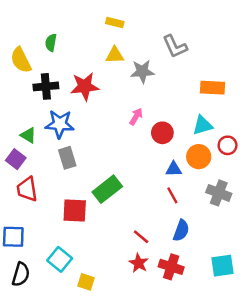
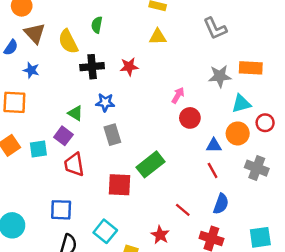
gray star: (142, 71) -> (220, 76), moved
red star: (85, 86) -> (129, 67), size x0.7
blue star: (60, 124) -> (105, 102), size x0.7
red circle: (162, 133) -> (190, 118), moved
red star: (139, 263) -> (160, 235), moved

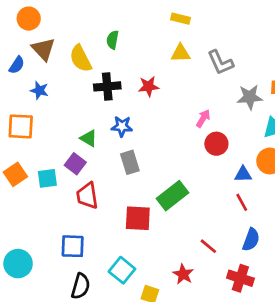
gray L-shape: (215, 28) -> (220, 62), moved

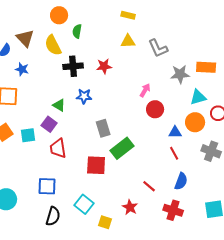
orange circle: (29, 19) -> (59, 15), moved
gray rectangle: (130, 162) -> (103, 128), moved

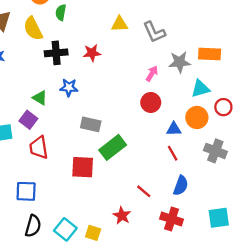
pink arrow: (145, 90) -> (152, 74), moved
gray rectangle: (103, 128) -> (91, 124), turned -60
cyan square: (84, 204) -> (65, 229), moved

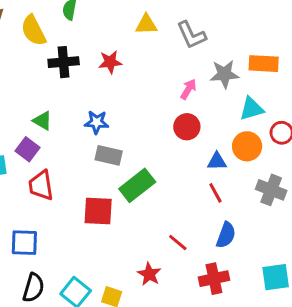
blue star: (69, 87) -> (97, 122), moved
red cross: (171, 219) -> (214, 279), turned -30

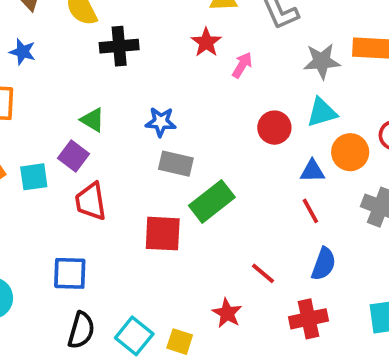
red star: (110, 62) -> (206, 42), moved, turned -30
pink arrow: (188, 89) -> (242, 65), moved
cyan triangle: (252, 109) -> (322, 112), moved

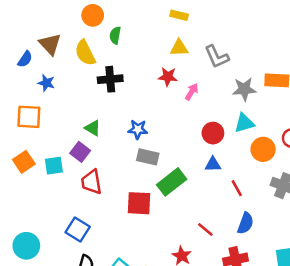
red star: (206, 42) -> (168, 77), turned -30
blue triangle: (312, 171) -> (213, 164), moved
blue square: (70, 273) -> (78, 229), turned 30

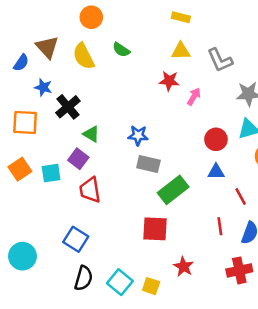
green semicircle: (115, 35) -> (121, 50), moved, turned -66
black cross: (110, 79) -> (68, 107), moved, turned -35
red square: (139, 203) -> (155, 229), moved
red line: (205, 229) -> (220, 226), moved, turned 42

